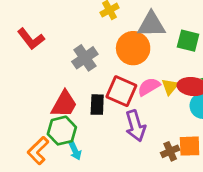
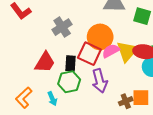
orange circle: (133, 48) -> (100, 37), moved
yellow triangle: (170, 87) -> (127, 51), size x1.6
green hexagon: (62, 131) -> (69, 82), moved

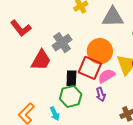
pink semicircle: (111, 51) -> (107, 76), moved
red trapezoid: (45, 62) -> (41, 60), moved
purple arrow: (100, 81) -> (101, 94), size x0.6

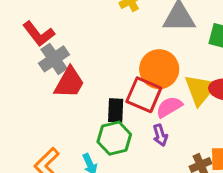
gray cross: (62, 43) -> (54, 59), moved

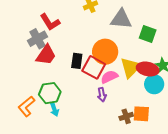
red L-shape: (39, 34) -> (50, 22), moved
black rectangle: (116, 110) -> (77, 61), moved
green hexagon: (114, 138) -> (50, 93), moved

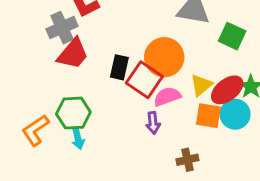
yellow triangle: (131, 67) -> (201, 85), size x0.7
red ellipse: (148, 69) -> (227, 90), turned -55
orange square: (141, 114) -> (208, 116), moved

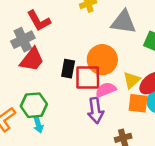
red square: (144, 80) -> (88, 77), turned -32
purple arrow: (153, 123) -> (96, 110), size x1.5

